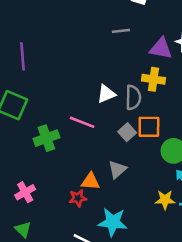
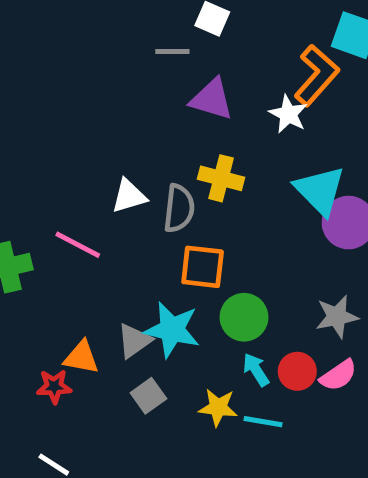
gray line: (121, 31) -> (172, 51), moved
purple triangle: (161, 48) -> (212, 99), moved
gray square: (127, 132) -> (148, 396), moved
cyan star: (113, 222) -> (172, 330), moved

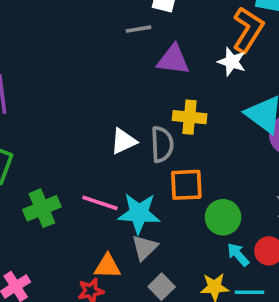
pink line: (78, 245) -> (100, 203), moved
cyan star: (172, 330) -> (139, 213), moved

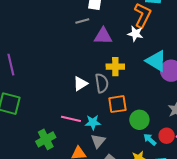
green cross: (42, 208) -> (46, 139), moved
cyan star: (139, 213) -> (93, 122), size x0.7

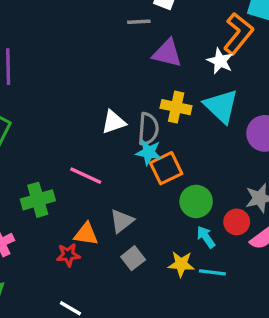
cyan triangle: (156, 61) -> (221, 106), moved
orange square: (117, 104) -> (166, 168), turned -30
cyan star: (93, 122) -> (149, 152), moved
red circle: (167, 136) -> (237, 222), moved

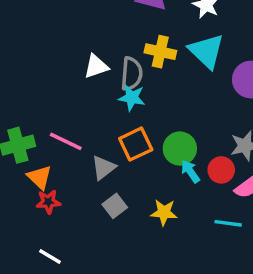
orange square: (166, 168) -> (136, 144), moved
pink line: (86, 176) -> (66, 141), moved
orange triangle: (86, 234) -> (40, 177), moved, turned 35
cyan arrow: (206, 237) -> (190, 171), moved
cyan line: (212, 272) -> (228, 223), moved

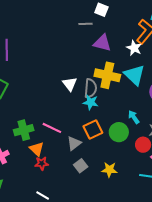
yellow cross: (160, 52) -> (107, 75), size x1.4
white triangle: (96, 66) -> (70, 84), turned -49
cyan arrow: (190, 171) -> (134, 117), moved

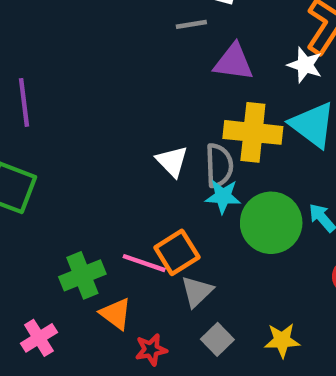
orange square: (93, 130) -> (177, 252), moved
green circle: (119, 132) -> (271, 223), moved, size x1.4
red star: (42, 163) -> (151, 350), moved

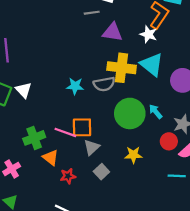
white triangle: (172, 161) -> (24, 90), moved
gray semicircle: (219, 165) -> (104, 84), turned 80
cyan star: (223, 196) -> (75, 86), moved
orange square: (177, 252) -> (82, 127), turned 30
yellow star: (282, 340) -> (133, 155), moved

